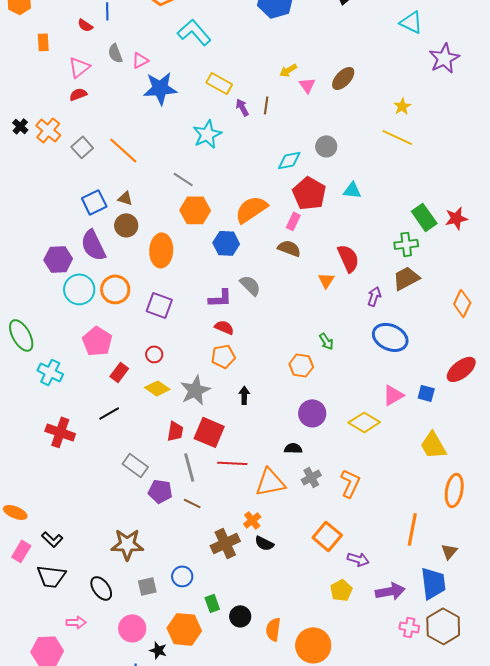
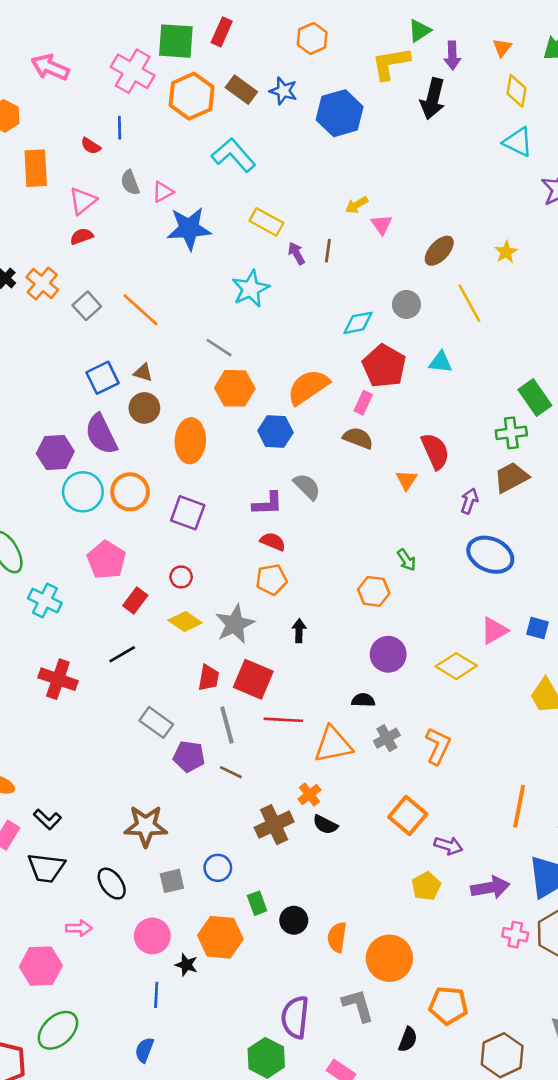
orange rectangle: (43, 42) -> (36, 168), size x1.6
brown ellipse: (343, 78) -> (439, 251), moved
yellow line: (397, 137) -> (469, 303), moved, turned 36

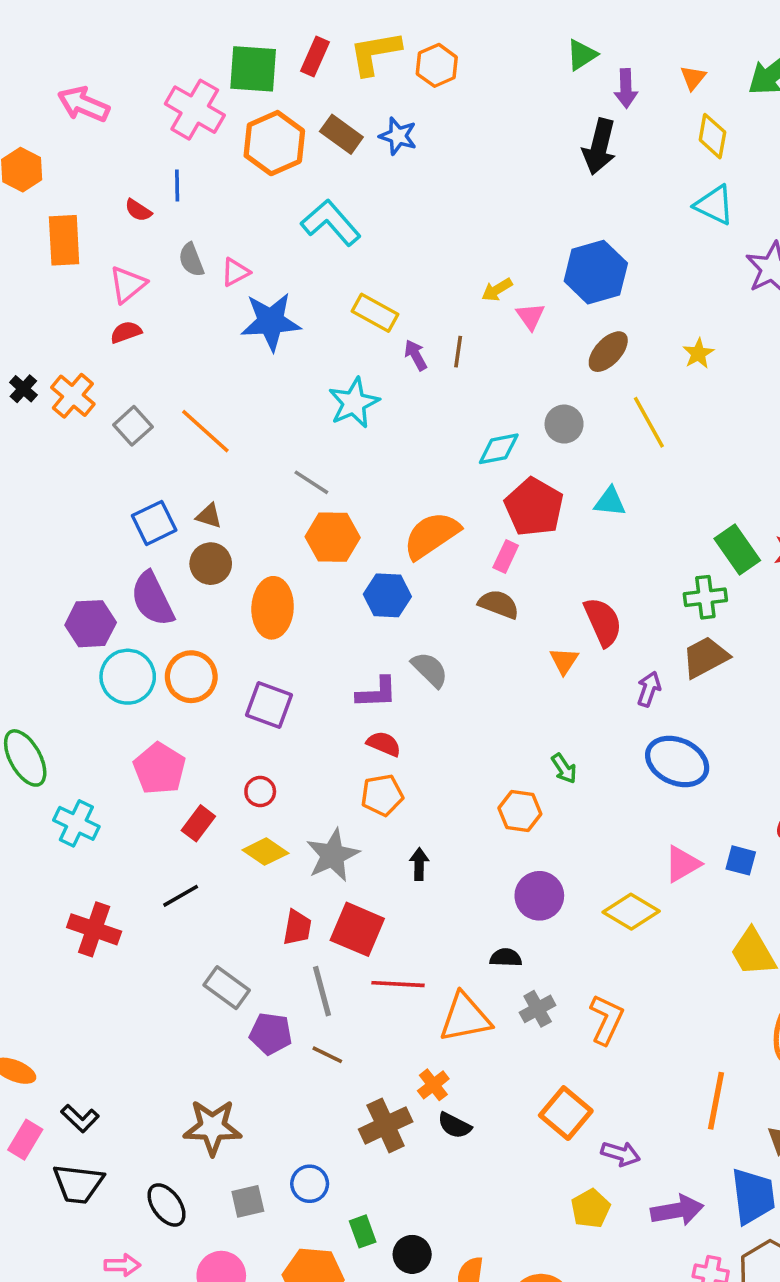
yellow L-shape: (391, 63) -> (375, 53), moved
blue hexagon: (340, 113) -> (596, 272), moved

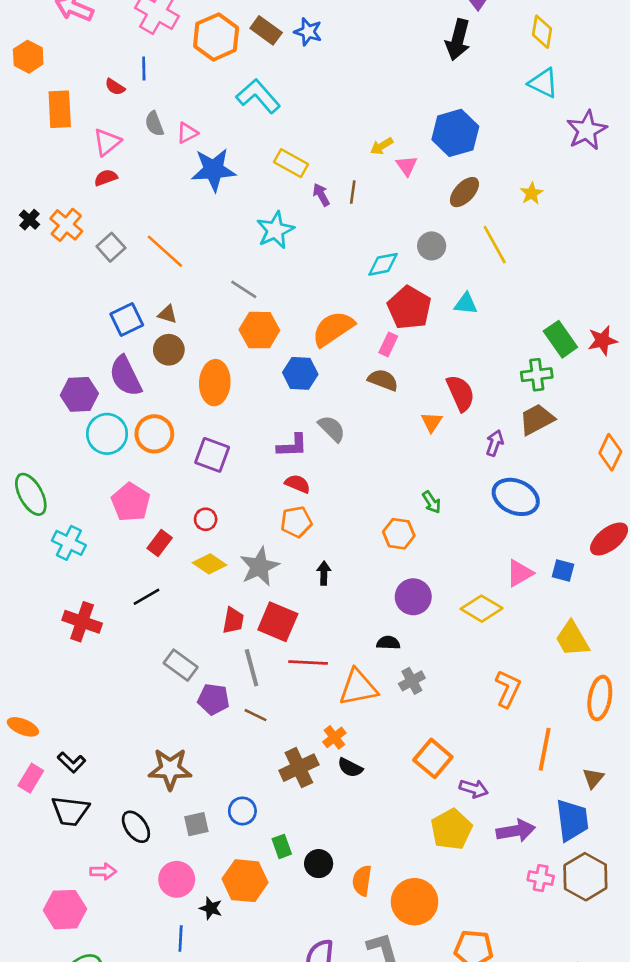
orange L-shape: (606, 1019) -> (508, 689), moved
yellow pentagon: (591, 1208) -> (451, 829), size x1.4

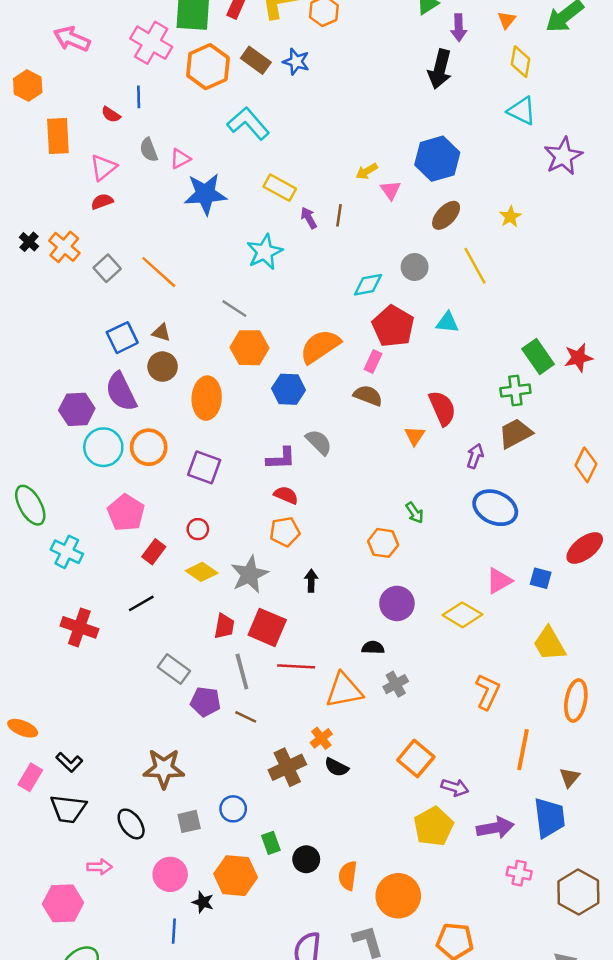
brown hexagon: (585, 877) -> (578, 892), moved

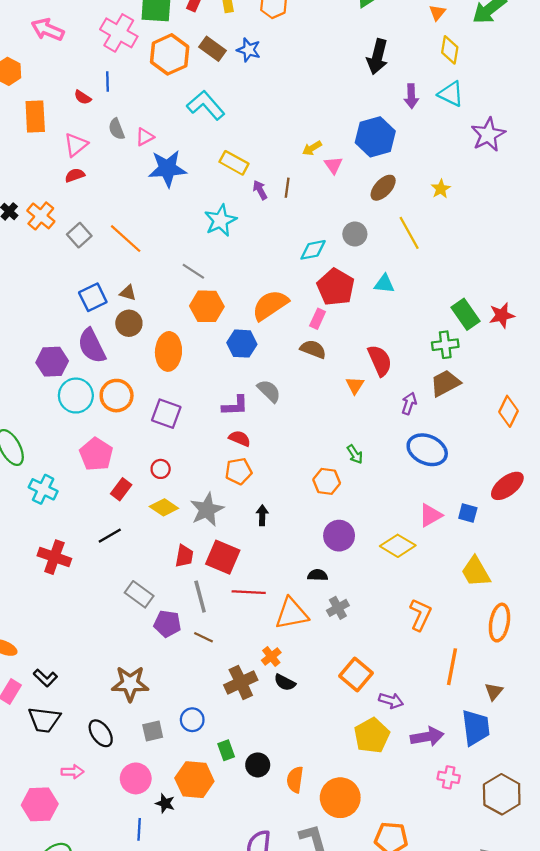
purple arrow: (459, 28) -> (411, 96), moved

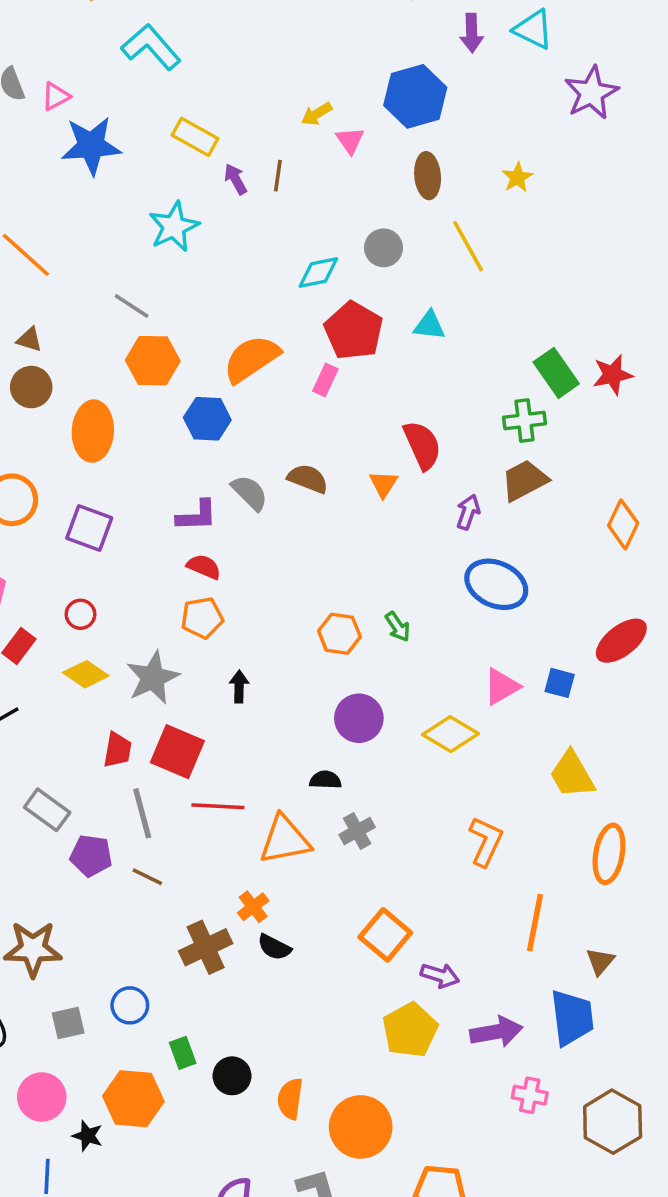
brown ellipse: (383, 188) -> (428, 176), turned -48
brown semicircle: (313, 349) -> (308, 479), moved
green arrow: (355, 454) -> (398, 627), moved

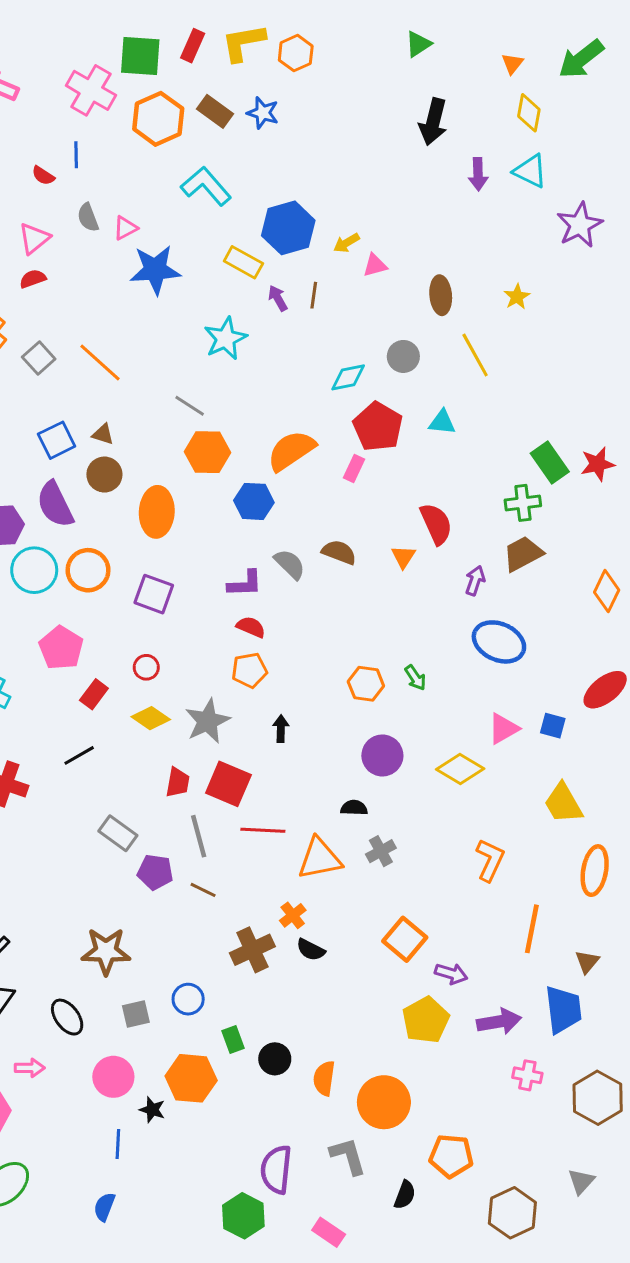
blue hexagon: (415, 96) -> (288, 228), moved
pink triangle: (350, 140) -> (375, 265), turned 50

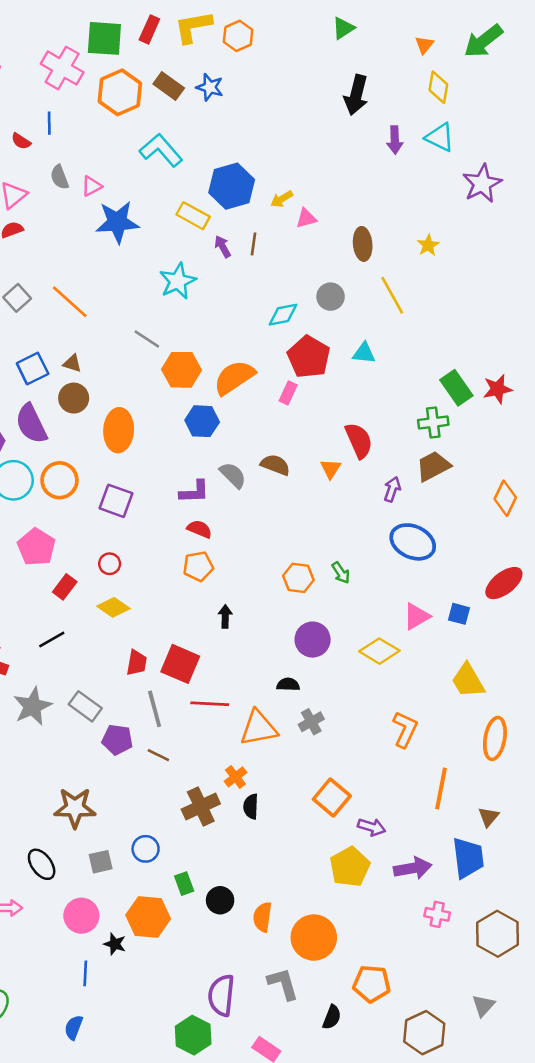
orange hexagon: (208, 452) -> (182, 370), moved
gray star: (208, 721) -> (33, 706), moved
black semicircle: (311, 950) -> (251, 807), turned 65

